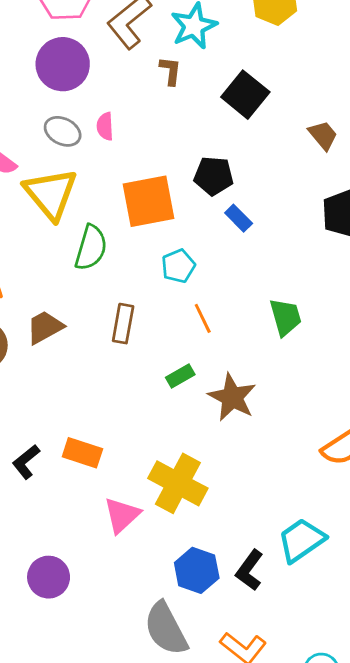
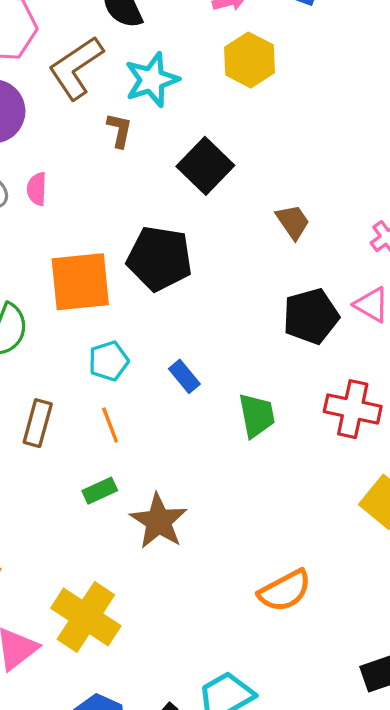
black pentagon: (214, 176) -> (160, 258), size x1.4
blue rectangle: (239, 218) -> (184, 376), moved
green trapezoid: (285, 317) -> (257, 415), moved
orange line: (203, 318) -> (110, 425), moved

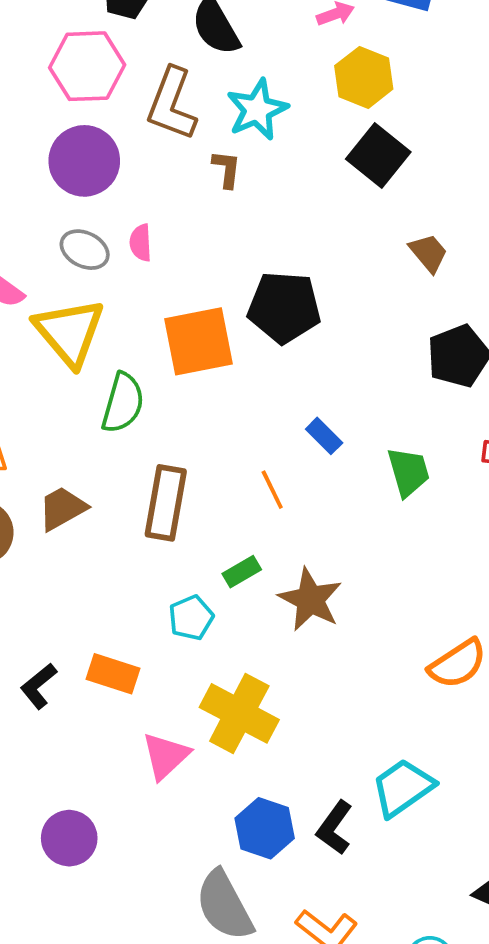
brown L-shape: (76, 68) -> (172, 104), turned -30
black square: (205, 166) -> (378, 155), moved
cyan pentagon: (109, 361) -> (191, 618), moved
brown rectangle: (38, 423) -> (166, 503), size x1.4
orange line: (110, 425) -> (272, 490), moved

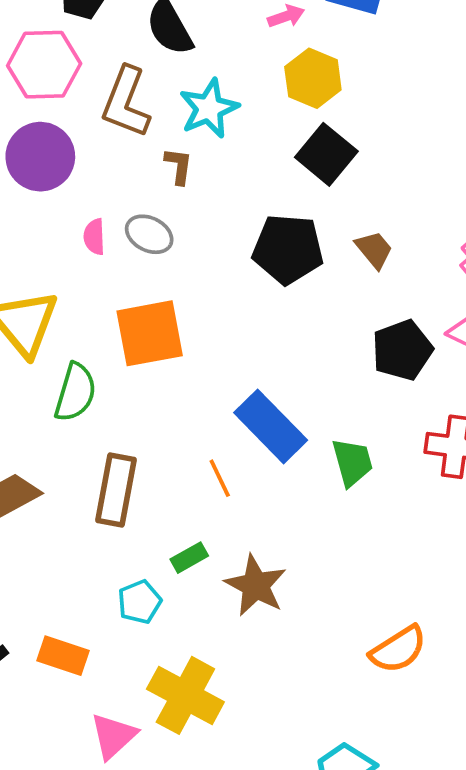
gray ellipse: (85, 250) -> (149, 234), moved
black pentagon: (284, 307) -> (288, 249), moved
blue rectangle: (324, 436) -> (271, 426), size x2.0

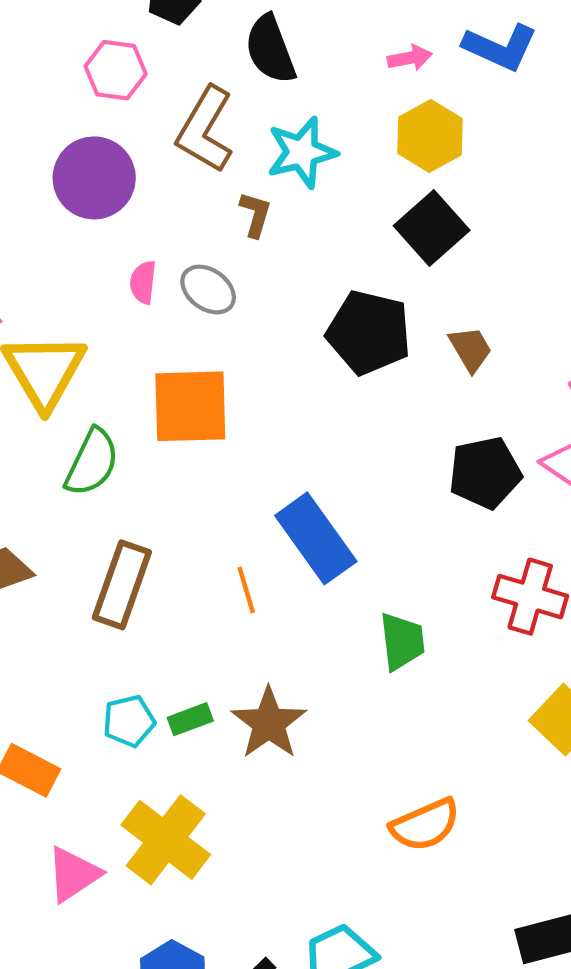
pink hexagon: (44, 65) -> (116, 70), size x0.7
green trapezoid: (352, 462) -> (402, 641), moved
green rectangle: (189, 558) -> (190, 719), moved

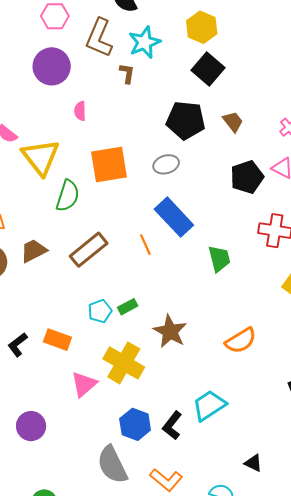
gray ellipse: (208, 290) -> (166, 164), moved, turned -45
brown rectangle: (122, 585) -> (89, 250), turned 39
brown star: (269, 723) -> (170, 331), moved

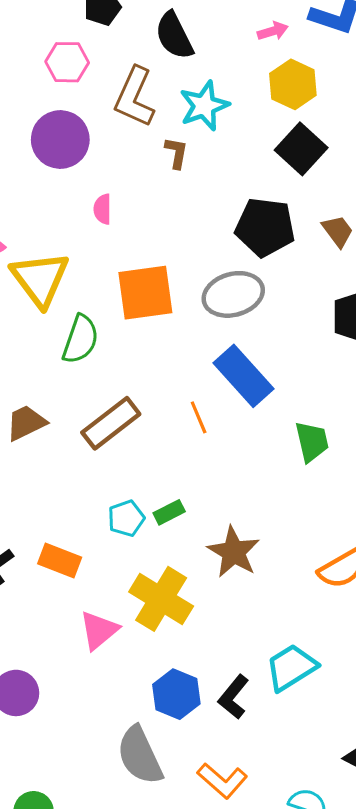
gray ellipse: (166, 164) -> (233, 294), size x1.5

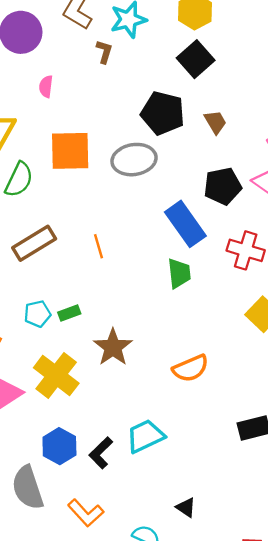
blue rectangle: (244, 376) -> (185, 224), moved

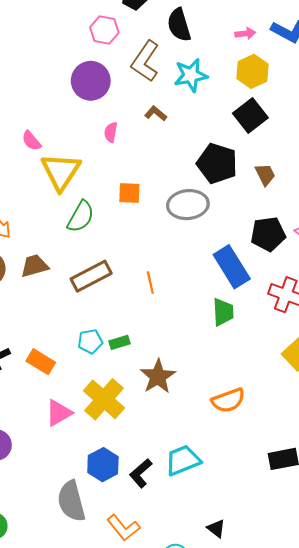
brown L-shape: (104, 52) -> (156, 113), moved, turned -70
orange square: (70, 151) -> (129, 193), size x0.6

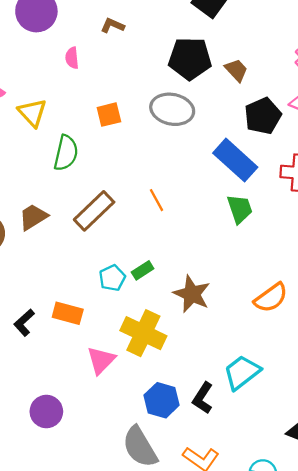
yellow triangle: (61, 171) -> (32, 113), size x0.7
brown trapezoid: (265, 175) -> (236, 70), moved
gray ellipse: (188, 205) -> (172, 109), turned 33

